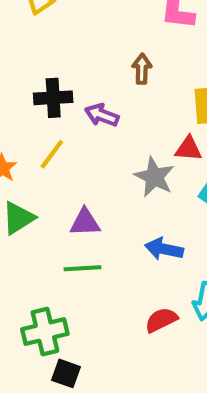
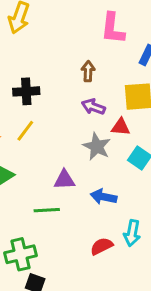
purple arrow: (102, 115) -> (93, 107), moved
purple triangle: (85, 222) -> (64, 180), moved

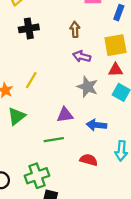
black cross: (26, 91) -> (29, 28), moved
red triangle: (121, 127) -> (115, 70), moved
red semicircle: (102, 246) -> (89, 160), moved, turned 48

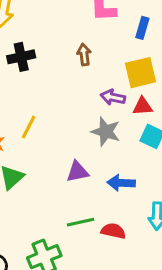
purple arrow: (82, 56) -> (113, 97), moved
green line: (54, 140) -> (81, 222), moved

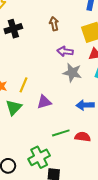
purple arrow: (113, 97) -> (65, 51), moved
yellow line: (29, 127) -> (23, 85), moved
purple triangle: (77, 172) -> (44, 102), moved

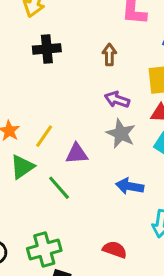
purple triangle: (44, 102) -> (77, 154), moved
green line: (61, 133) -> (59, 188), moved, turned 54
red semicircle: (83, 137) -> (115, 250), moved

